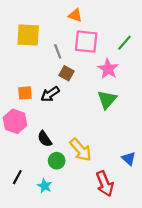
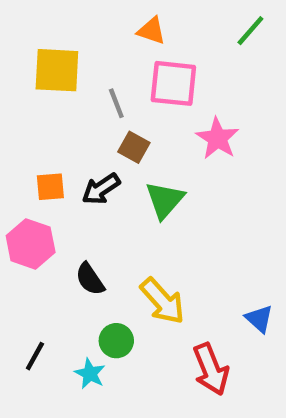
green line: (124, 43) -> (250, 31), moved
green triangle: (107, 99) -> (165, 200), moved
green circle: (57, 161) -> (116, 341), moved

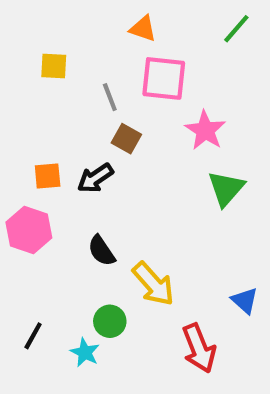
yellow square: (57, 70) -> (54, 66), size x0.6
green triangle: (165, 200) -> (226, 188), moved
black semicircle: (90, 279) -> (102, 251), moved

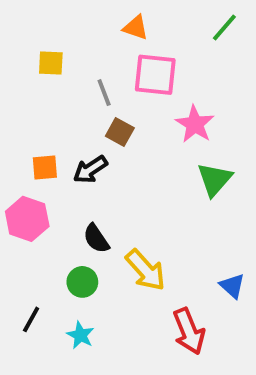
green circle: (110, 321) -> (82, 282), moved

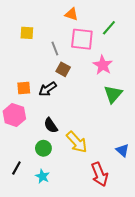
green line: (224, 28) -> (109, 28), moved

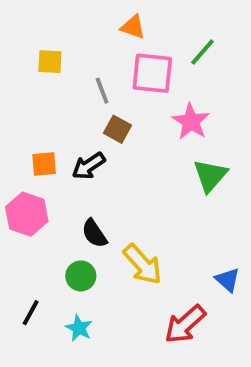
red arrow: (100, 174) -> (185, 324), turned 70

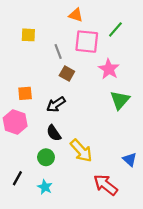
black arrow: (89, 166) -> (56, 104), moved
red arrow: (185, 324) -> (106, 185), turned 80

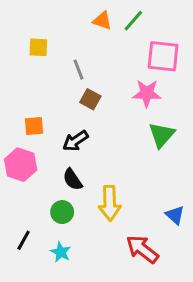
green line: (115, 29) -> (133, 21), moved
pink square: (87, 42) -> (163, 56), moved
pink star: (109, 69) -> (147, 93), turned -30
yellow arrow: (81, 151) -> (110, 203), turned 40

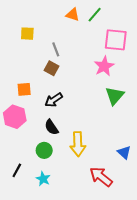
pink star: (147, 93) -> (104, 66), turned -30
brown square: (90, 99) -> (52, 68), moved

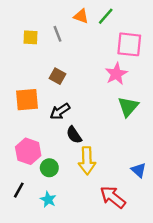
gray line: (56, 49) -> (58, 34), moved
orange square: (24, 89) -> (27, 100), size x1.5
pink hexagon: (15, 117) -> (28, 151), moved
black semicircle: (52, 127) -> (74, 135), moved

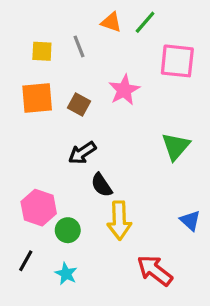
pink star: (116, 74) -> (124, 90), moved
orange square: (27, 100) -> (37, 98), moved
blue triangle: (139, 170) -> (190, 221), moved

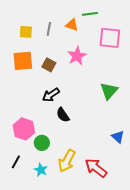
orange triangle: (111, 22) -> (72, 25), moved
green line: (145, 22) -> (90, 14), turned 42
gray line: (79, 46) -> (49, 29), turned 32
yellow arrow: (119, 221) -> (67, 161), moved, turned 30

